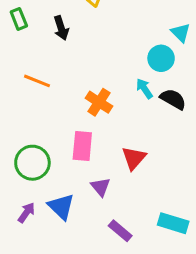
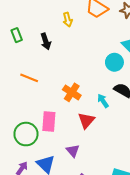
cyan arrow: (144, 89) -> (103, 101), moved
pink rectangle: (82, 146) -> (49, 122), moved
red triangle: (134, 158) -> (86, 121), moved

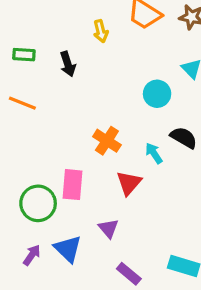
green rectangle: (17, 35) -> (24, 55), turned -64
cyan circle: (114, 62) -> (157, 94), moved
orange line: (29, 78) -> (22, 103), moved

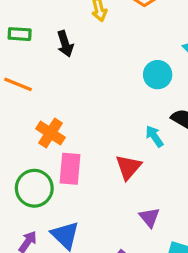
orange cross: (107, 141) -> (50, 133), moved
purple triangle: (109, 228) -> (149, 217), moved

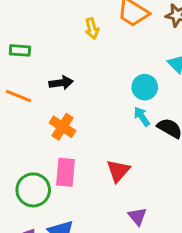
black arrow: (65, 44) -> (61, 83), moved, turned -80
orange cross: (50, 133) -> (63, 127), moved
cyan arrow: (154, 136) -> (142, 117), moved

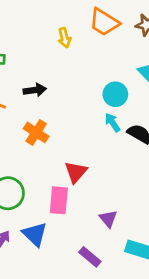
red triangle: (118, 171) -> (76, 172), moved
pink rectangle: (65, 172) -> (59, 200), moved

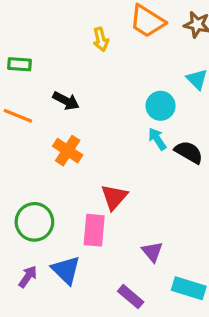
black arrow: (35, 90) -> (66, 101), turned 35

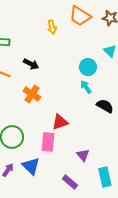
black semicircle: (189, 152) -> (105, 106), moved
red triangle: (114, 197) -> (60, 122), turned 30
cyan rectangle: (189, 288) -> (105, 177), turned 60

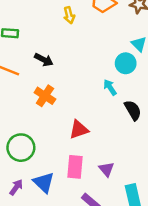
cyan circle: (88, 67) -> (126, 63), moved
black semicircle: (105, 106) -> (133, 110), turned 30
pink rectangle: (48, 142) -> (75, 167), moved

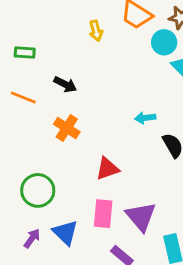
cyan circle: (126, 63) -> (164, 42), moved
cyan arrow: (110, 87) -> (145, 118), turned -63
purple triangle: (106, 169) -> (141, 217), size x1.6

